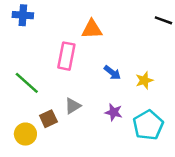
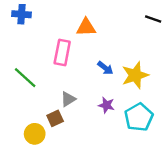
yellow star: (144, 80) -> (135, 75), size x1.6
brown square: (48, 119) -> (55, 118), moved
yellow circle: (25, 134) -> (35, 134), moved

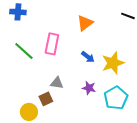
orange triangle: (86, 27) -> (85, 23), moved, turned -36
green line: (25, 78) -> (24, 51), moved
gray triangle: (68, 99) -> (57, 83), turned 40

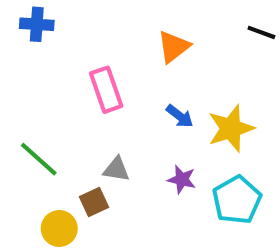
pink rectangle: (52, 44) -> (106, 90), turned -30
green line: (24, 51) -> (39, 159), moved

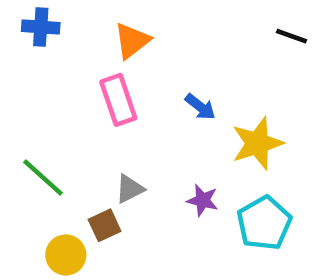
orange triangle: (174, 47) -> (132, 41), moved
blue arrow: (180, 116) -> (200, 107), moved
gray triangle: (116, 169) -> (130, 189), turned -36

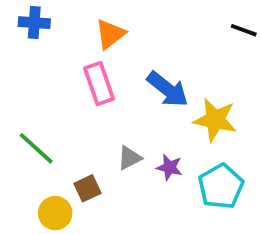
blue arrow: (200, 107) -> (168, 89), size x1.6
yellow star: (257, 143) -> (215, 120), turned 30
gray triangle: (130, 189) -> (129, 158), moved

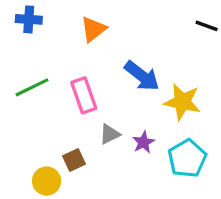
pink rectangle: (99, 84) -> (84, 95), moved
green line: (36, 148) -> (32, 87), moved, turned -68
purple star: (169, 167) -> (144, 142), turned 30

